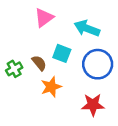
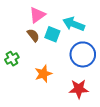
cyan square: (62, 53) -> (52, 34), moved
brown semicircle: (39, 63) -> (33, 35), moved

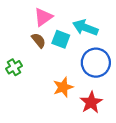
orange star: (43, 74) -> (63, 87), moved
red star: (79, 89) -> (91, 102), turned -30

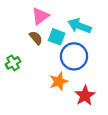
blue circle: (96, 63) -> (74, 56), moved

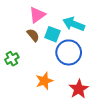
orange star: (59, 81) -> (44, 81), moved

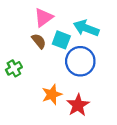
red star: (79, 89) -> (78, 105), moved

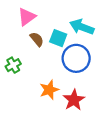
pink triangle: (44, 17) -> (27, 17), moved

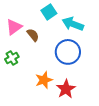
pink triangle: (27, 17) -> (14, 27), moved
cyan square: (58, 38) -> (49, 12), moved, turned 35

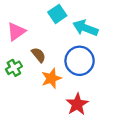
brown semicircle: (33, 35) -> (39, 55), moved
orange star: (44, 80) -> (51, 78), moved

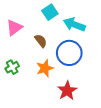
brown semicircle: (39, 55) -> (41, 41), moved
green cross: (14, 68) -> (12, 67), moved

